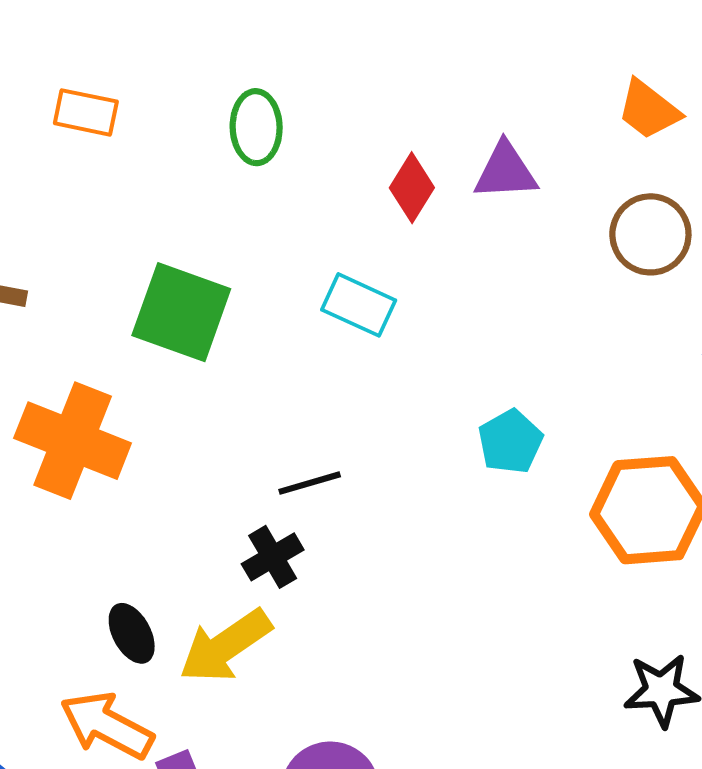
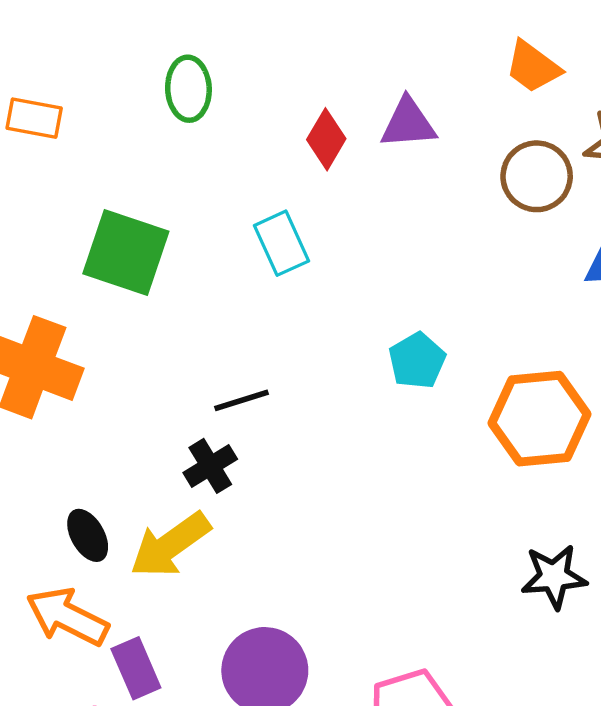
orange rectangle: (86, 112) -> (34, 118), moved
cyan rectangle: (359, 305) -> (282, 243), turned 42

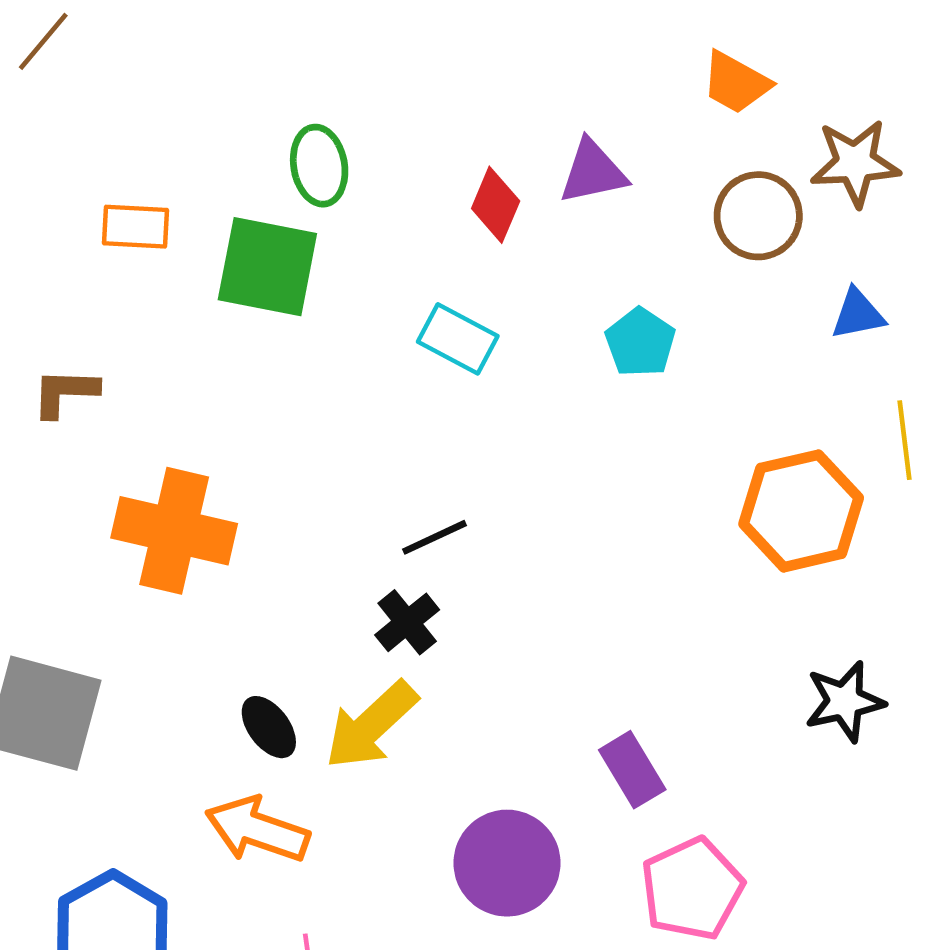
cyan rectangle: (282, 243) -> (458, 339), turned -30
green square: (126, 252) -> (267, 267), moved
cyan pentagon: (417, 361) -> (640, 342), moved
purple rectangle: (136, 668) -> (632, 770), moved

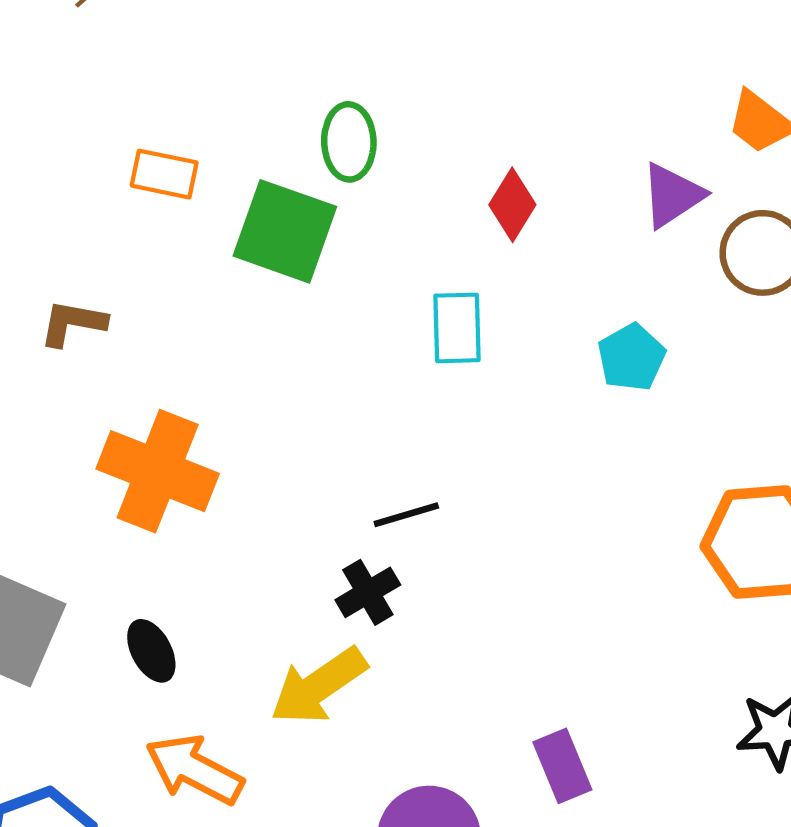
purple triangle: (593, 172) -> (672, 195), moved, turned -30
cyan rectangle: (458, 339) -> (457, 328), turned 52
black ellipse: (269, 727) -> (151, 651), moved

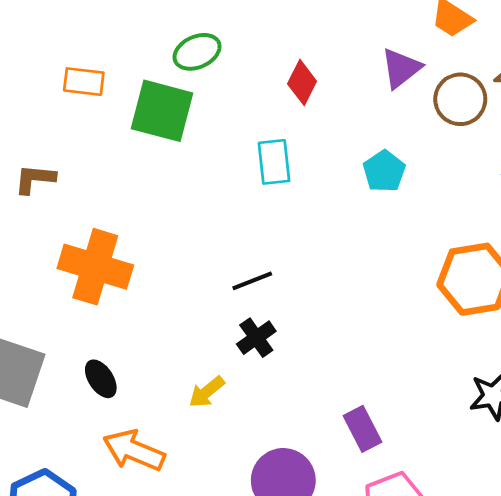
green ellipse: (349, 142) -> (197, 52), turned 72
black cross: (368, 592) -> (256, 338), moved
yellow arrow: (319, 686) -> (207, 392), size x0.6

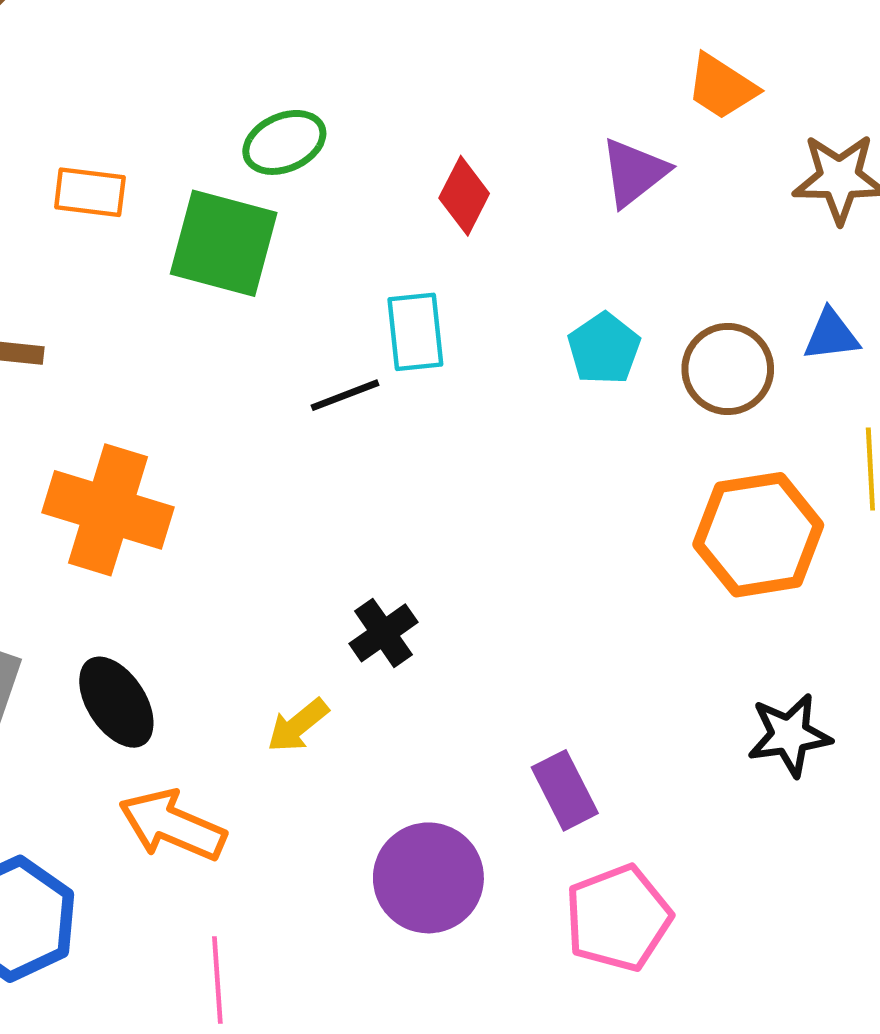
brown circle: (460, 99) -> (728, 369), moved
black line: (252, 281) -> (345, 395), moved
black ellipse: (101, 379) -> (116, 702), size x1.4

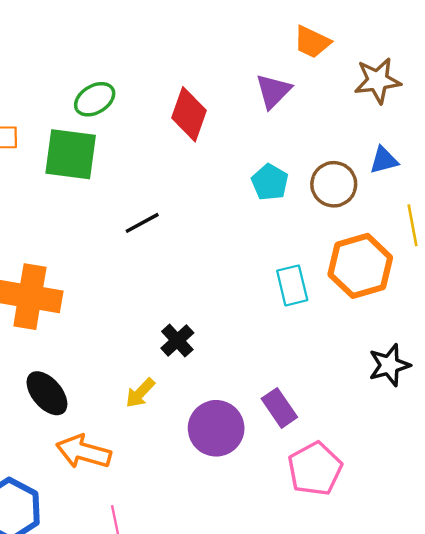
red diamond: (464, 196) -> (189, 114), size x1.4
cyan rectangle: (415, 332) -> (292, 285), moved
purple circle: (428, 878) -> (216, 428), moved

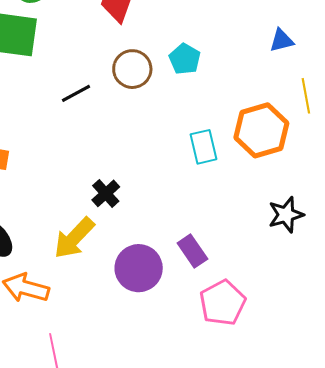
brown circle: (334, 184) -> (132, 69), moved
yellow arrow: (140, 393) -> (74, 238), size x1.6

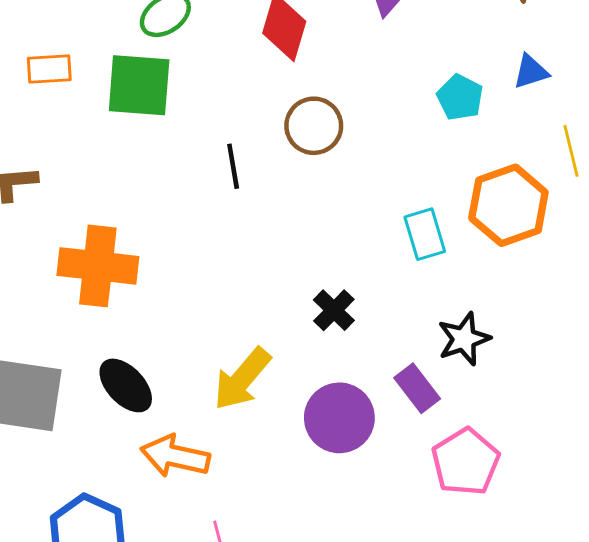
cyan pentagon: (185, 59) -> (460, 97), moved
black line: (76, 93) -> (233, 166), turned -68
black cross: (106, 193) -> (334, 310), moved
black star: (286, 215) -> (464, 339), moved

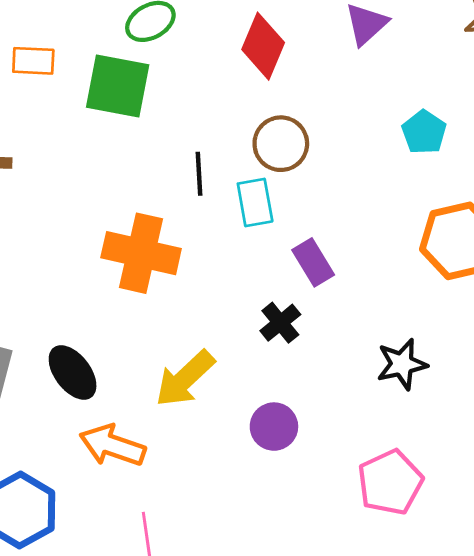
cyan rectangle: (425, 234) -> (255, 202), moved
orange cross: (98, 266) -> (141, 253), moved
purple rectangle: (417, 388) -> (313, 262), moved
purple circle: (339, 418) -> (274, 427), size x0.7

